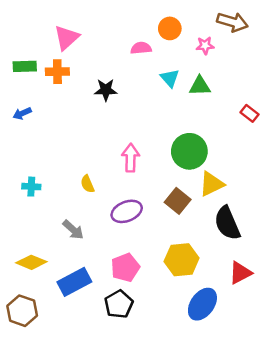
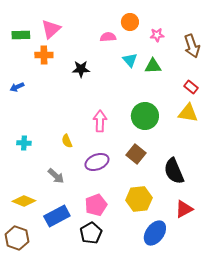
brown arrow: (232, 22) -> (192, 46), moved, turned 55
green rectangle: (25, 66) -> (21, 35), moved
yellow triangle: (212, 184) -> (188, 113), moved, turned 35

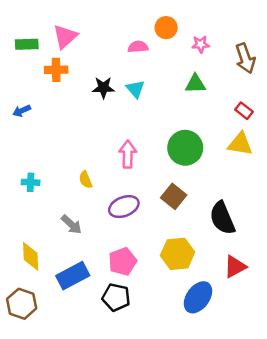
cyan triangle: (130, 60) -> (135, 89), moved
yellow diamond: (24, 201) -> (31, 256), turned 65
black pentagon: (91, 233) -> (116, 297), turned -30

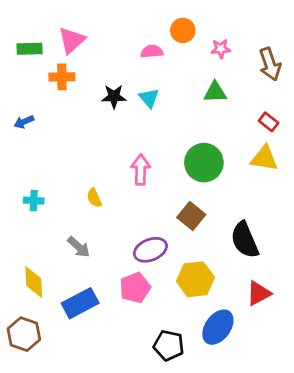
purple ellipse: (124, 207) -> (150, 250), moved
black pentagon: (116, 297) -> (169, 345), moved

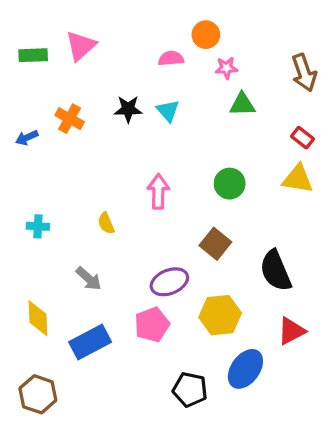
pink star: (221, 49) -> (226, 68), moved
orange cross: (62, 77) -> (70, 119), moved, turned 30
green circle: (204, 163) -> (230, 184), size x0.7
brown hexagon: (24, 334) -> (38, 394), moved

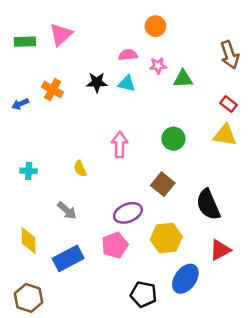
pink semicircle: (171, 58) -> (128, 55), moved
pink star: (226, 68) -> (158, 66), moved
cyan triangle: (168, 111) -> (127, 84), turned -36

